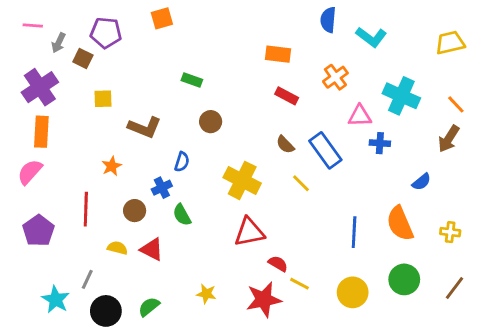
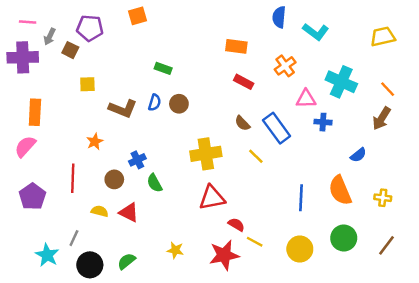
purple cross: (40, 87) -> (23, 57), moved, turned 32
blue semicircle: (182, 162) -> (155, 103), moved
yellow cross: (242, 180) -> (206, 154), turned -36

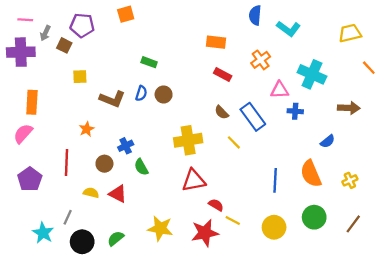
orange line: (388, 89) -> (369, 68), moved
brown arrow: (382, 118) -> (349, 108), turned -120
yellow cross: (383, 198) -> (350, 180), turned -32
yellow star: (175, 250) -> (160, 228), size x1.6

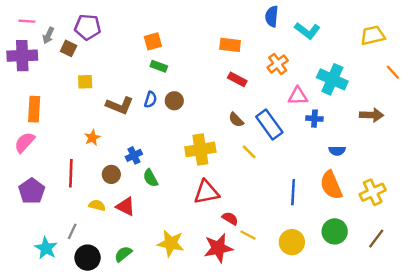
orange square: (126, 14) -> (153, 41), moved
blue semicircle: (328, 141) -> (337, 151), moved, turned 40
yellow cross: (350, 180) -> (373, 192), size x1.5

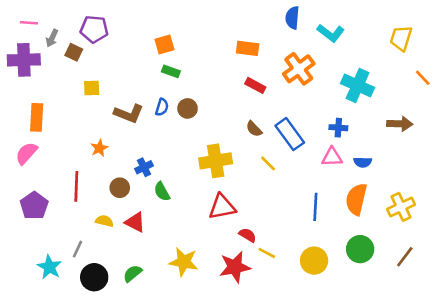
yellow trapezoid: (373, 35) -> (401, 38), turned -60
orange cross: (278, 64) -> (299, 69), size x1.4
pink triangle: (298, 96) -> (332, 157), moved
orange semicircle: (331, 185) -> (356, 199), turned 36

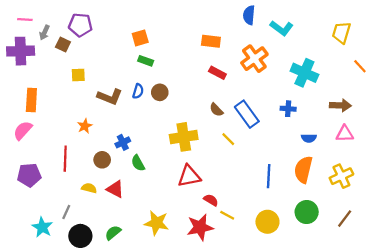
pink triangle: (332, 157) -> (345, 134), moved
purple pentagon: (34, 206) -> (29, 175), turned 30

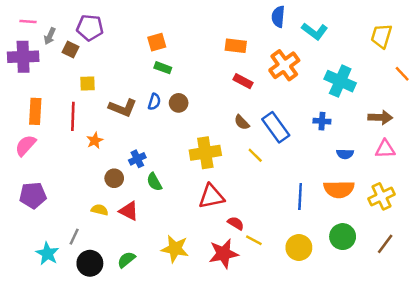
red line: (65, 159) -> (73, 116), moved
orange semicircle: (303, 170) -> (339, 189), turned -104

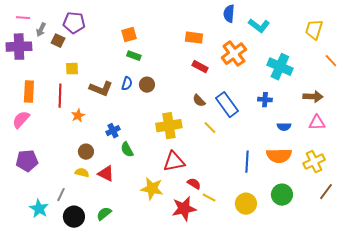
brown circle: (114, 178) -> (86, 152), moved
brown line: (385, 244) -> (326, 192), moved
yellow star: (175, 249) -> (152, 189), moved

